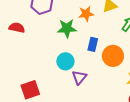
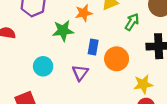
cyan circle: (65, 61) -> (43, 66), moved
purple triangle: (79, 77) -> (80, 73), moved

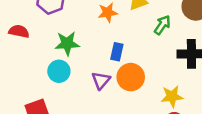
green star: (63, 31) -> (67, 43), moved
orange circle: (117, 59) -> (131, 77), moved

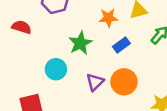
green star: (67, 43) -> (80, 43), moved, turned -30
blue rectangle: (117, 52) -> (121, 45), moved, turned 35

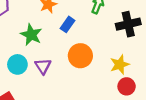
purple triangle: (95, 82) -> (43, 66), moved

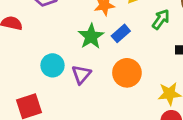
green star: (31, 35) -> (91, 36), moved

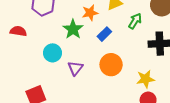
green star: (91, 36) -> (73, 29), moved
cyan circle: (52, 65) -> (52, 53), moved

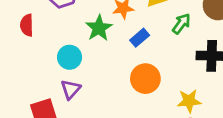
red semicircle: (18, 31) -> (27, 25), turned -105
purple triangle: (75, 68) -> (71, 89), moved

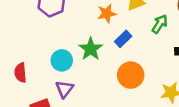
red semicircle: (27, 25) -> (20, 73), moved
green star: (99, 28) -> (91, 49), moved

